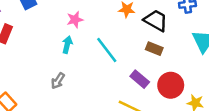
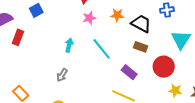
pink star: (75, 20) -> (89, 18), moved
red circle: (171, 85) -> (164, 67), moved

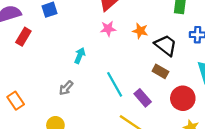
cyan line: (102, 49) -> (115, 84), moved

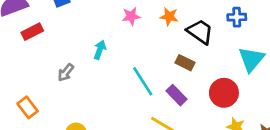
red rectangle: (23, 37) -> (32, 32), turned 36
brown rectangle: (160, 71) -> (185, 63), moved
gray arrow: (66, 88) -> (66, 72), moved

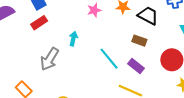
red rectangle: (32, 32) -> (39, 23), moved
gray arrow: (66, 72) -> (50, 59), size x1.6

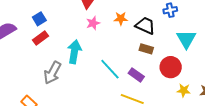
cyan arrow: (73, 39) -> (74, 52), size x1.6
brown rectangle: (139, 41) -> (146, 49), moved

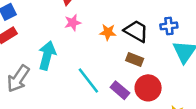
blue cross: (170, 10) -> (169, 26), moved
orange star: (121, 18) -> (108, 32), moved
red circle: (171, 67) -> (148, 88), moved

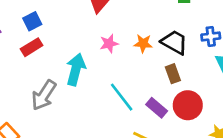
pink star: (73, 23) -> (109, 44), moved
brown rectangle: (135, 59) -> (173, 74), turned 49

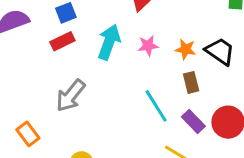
cyan arrow: (76, 69) -> (109, 42), moved
brown rectangle: (173, 74) -> (191, 82), moved

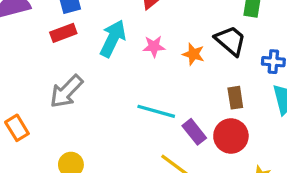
black trapezoid: (220, 51) -> (230, 41), moved
brown rectangle: (191, 82) -> (235, 98), moved
cyan line: (156, 106) -> (156, 111), turned -48

